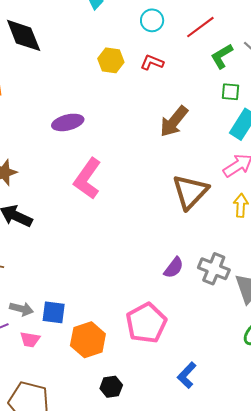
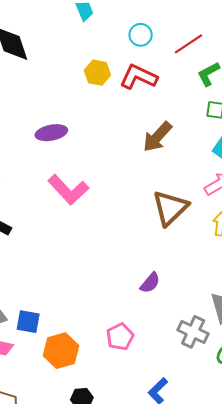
red L-shape: (152, 62) -> (138, 77), size x1.6
pink L-shape: (87, 179) -> (68, 190), turned -81
gray cross: (214, 269) -> (193, 332), moved
pink pentagon: (146, 323) -> (120, 337), size x0.7

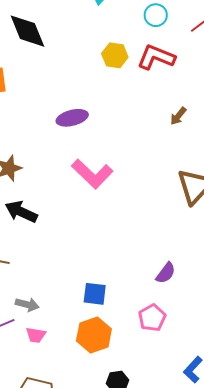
brown arrow: (157, 137) -> (178, 116), size x0.6
purple semicircle: (150, 283) -> (166, 273), moved
blue square: (28, 322) -> (95, 294), moved

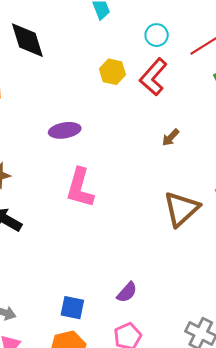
red L-shape: (156, 57) -> (153, 77), turned -75
pink L-shape: (92, 174) -> (80, 188), turned 57
purple semicircle: (166, 273) -> (127, 292), moved

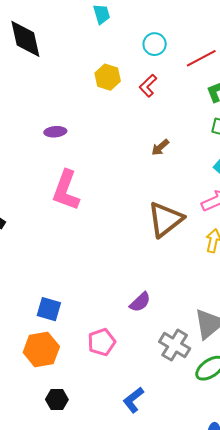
red L-shape: (153, 77) -> (148, 86), size x0.6
purple ellipse: (65, 130) -> (55, 132), size x0.7
purple semicircle: (127, 292) -> (140, 302), moved

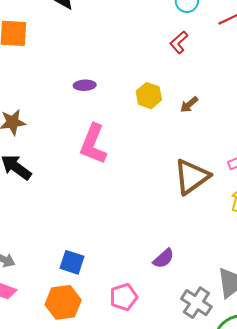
yellow hexagon: (108, 77) -> (149, 96), moved

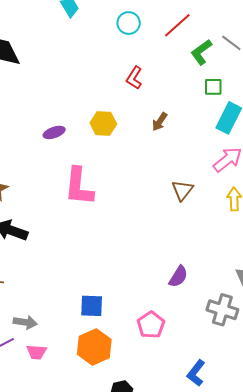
red L-shape: (179, 42) -> (134, 78), moved
yellow hexagon: (149, 96) -> (103, 124), moved
brown triangle: (192, 177) -> (182, 190), size x0.6

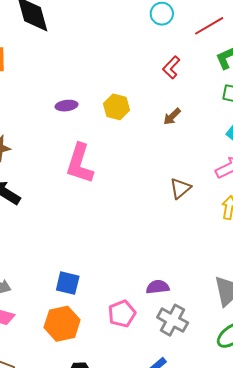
red L-shape: (134, 78) -> (171, 67), moved
purple semicircle: (178, 277) -> (158, 287), moved, turned -140
gray cross: (222, 310) -> (173, 320), moved

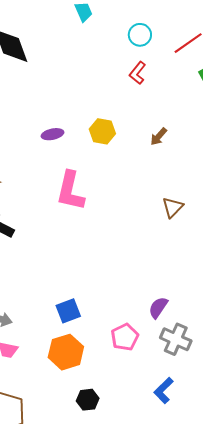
red L-shape: (171, 67) -> (138, 73), moved
blue square: (68, 283) -> (68, 311), turned -30
purple semicircle: (158, 287) -> (158, 308), turned -45

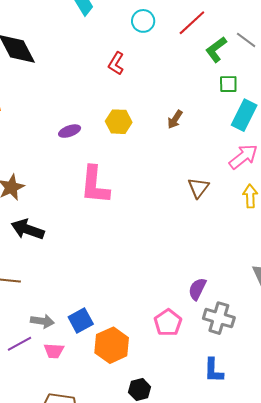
red L-shape: (138, 73) -> (116, 63), moved
blue square: (68, 311) -> (81, 320), moved
blue L-shape: (164, 390) -> (214, 370), turned -36

